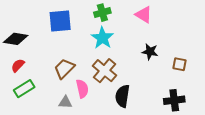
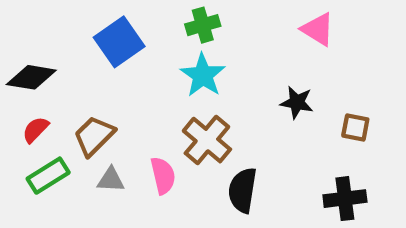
pink triangle: (144, 15) -> (318, 29), moved
blue square: (60, 21) -> (119, 42), turned -30
brown trapezoid: (64, 69) -> (94, 136), moved
gray triangle: (65, 102) -> (111, 180), moved

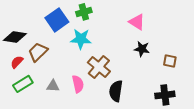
green cross: (203, 25) -> (84, 12), moved
pink triangle: (318, 29) -> (137, 22), moved
cyan star: (203, 75) -> (81, 39), moved, turned -30
brown trapezoid: (94, 136) -> (38, 52), moved

